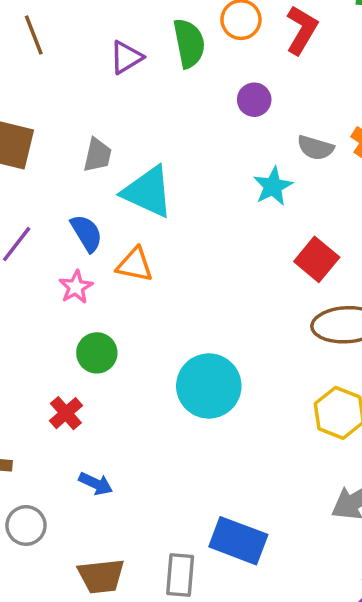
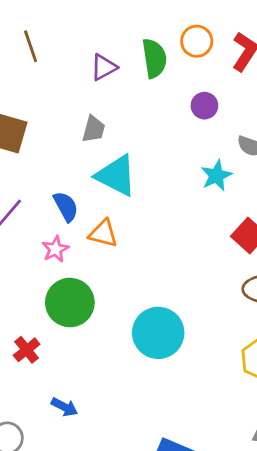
gray trapezoid: (97, 155) -> (94, 129), moved
green circle: (97, 353) -> (70, 303), size x1.5
red cross: (66, 413) -> (27, 350), moved

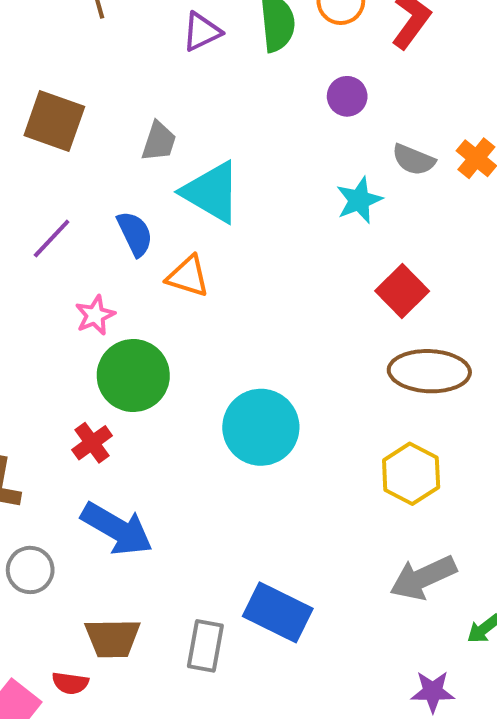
gray trapezoid: (94, 129) -> (159, 141), moved
pink star: (55, 249) -> (95, 315), moved
red cross: (27, 350) -> (92, 443), moved
blue arrow: (64, 407) -> (117, 529), size x1.8

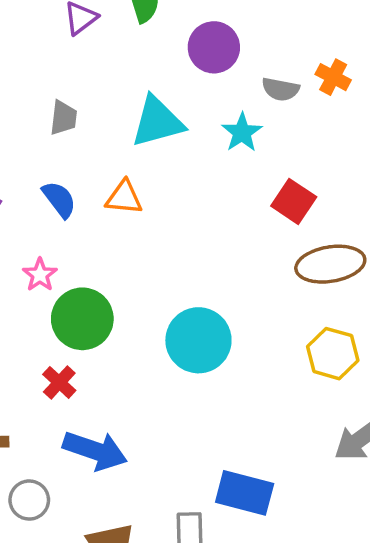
purple circle: (347, 96) -> (214, 47), size x1.5
cyan triangle: (212, 192) -> (157, 122), moved, turned -34
orange triangle: (188, 276) -> (124, 198), moved

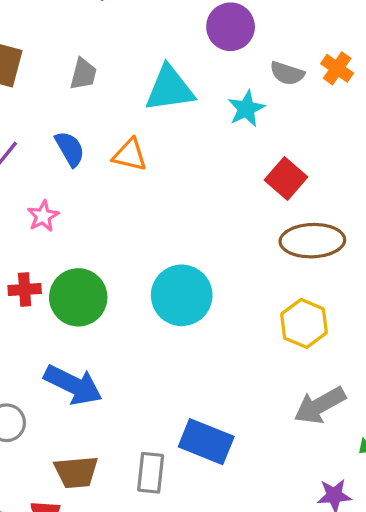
green circle: (82, 319) -> (78, 297), moved
red cross: (59, 382) -> (25, 289), moved, turned 36

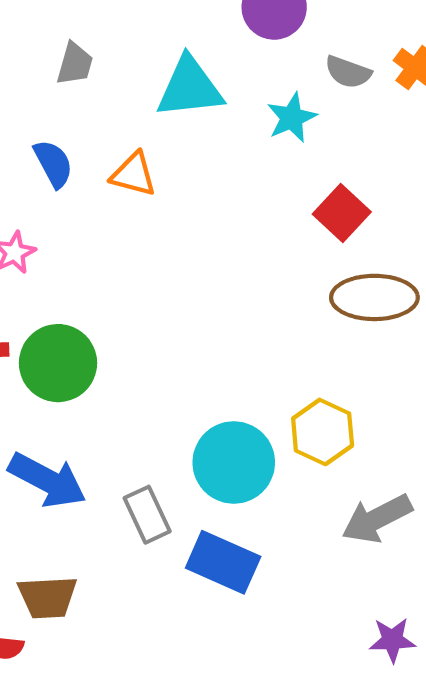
cyan circle: (182, 295) -> (234, 462), moved
yellow hexagon: (304, 323) -> (323, 432), moved
gray rectangle: (151, 473) -> (147, 515), moved, turned -33

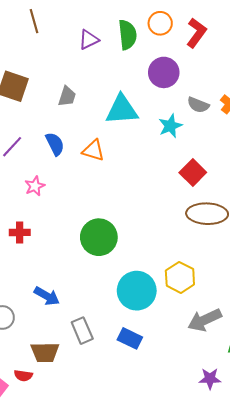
green circle: (58, 363) -> (99, 237), moved
blue arrow: (47, 480) -> (47, 296), size x0.7
gray rectangle: (147, 515) -> (82, 331), moved
blue rectangle: (223, 562) -> (130, 338), size x0.7

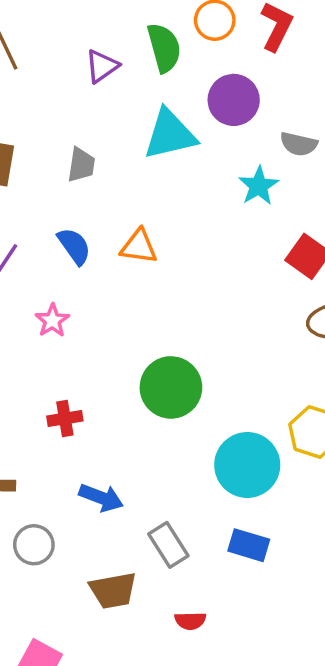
cyan triangle: (122, 110) -> (170, 134), moved
red cross: (20, 232) -> (65, 418), moved
red semicircle: (23, 376) -> (190, 621), moved

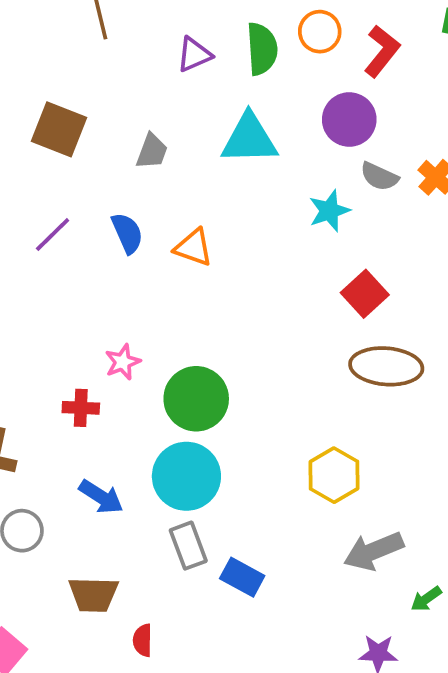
purple circle: (234, 100) -> (349, 120), moved
pink star: (52, 321) -> (123, 362), moved
cyan circle: (247, 465) -> (186, 476), moved
gray rectangle: (168, 545) -> (188, 546), moved
red semicircle: (190, 621) -> (143, 640), moved, turned 80

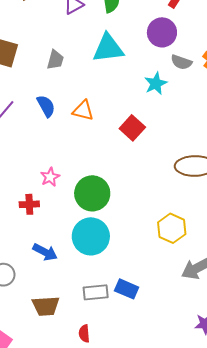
red square: (365, 294) -> (132, 128), moved
gray rectangle: (188, 546) -> (96, 292), moved, turned -70
red semicircle: (143, 640) -> (84, 334), moved

